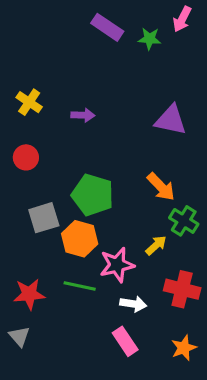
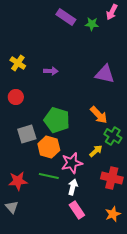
white arrow: (133, 304) -> (73, 187), moved, turned -84

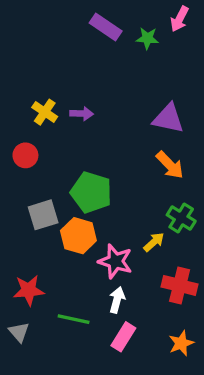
yellow cross: (18, 63) -> (45, 112), moved
orange arrow: (99, 115) -> (170, 165), moved
pink star: (72, 163) -> (115, 261), turned 30
green line: (49, 176) -> (74, 319), moved
pink rectangle: (77, 210) -> (123, 337), turned 66

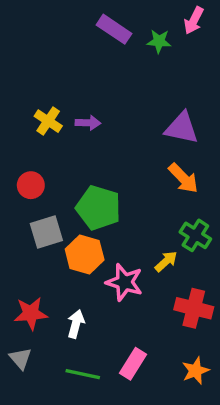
red circle: (25, 155) -> (31, 185), moved
white arrow: (117, 300) -> (76, 324), moved
green line: (74, 319) -> (83, 374), moved

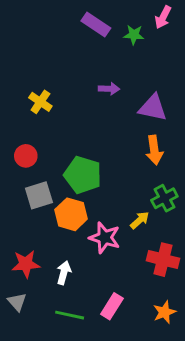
purple arrow: (88, 123) -> (109, 89), moved
orange arrow: (183, 178) -> (154, 150), turned 36
green cross: (195, 235) -> (164, 198), turned 30

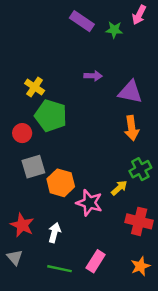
green pentagon: (83, 175) -> (51, 116), moved
red star: (26, 264) -> (22, 225), turned 30

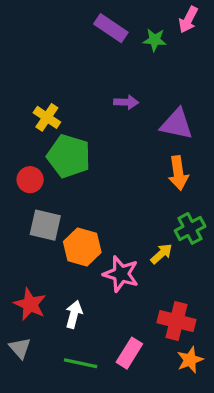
gray square: (33, 167) -> (45, 225), turned 30
red cross: (139, 221) -> (177, 321), moved

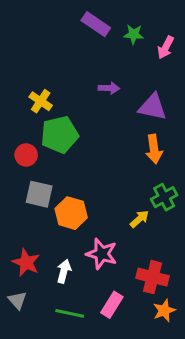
pink arrow: (188, 20) -> (166, 47), moved
green pentagon: (69, 156) -> (60, 135), turned -30
pink star: (121, 274) -> (102, 254), moved

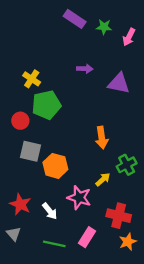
orange arrow: (154, 149) -> (102, 138), moved
green cross: (164, 197) -> (127, 165), moved
yellow arrow: (139, 219) -> (103, 179), moved
white arrow: (64, 271) -> (50, 211), turned 126

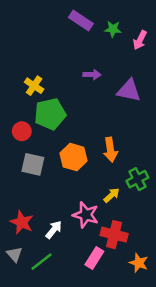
orange hexagon: (55, 166) -> (73, 157), moved
white arrow: (50, 211) -> (54, 230), turned -102
red cross: (119, 216) -> (114, 235), moved
orange star: (128, 242) -> (139, 263), turned -30
green line: (54, 244) -> (41, 262), moved, turned -50

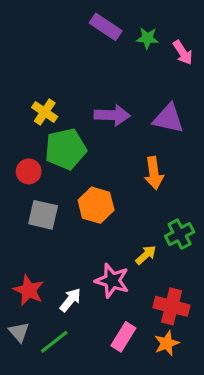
pink arrow: (140, 40) -> (183, 53), turned -60
purple arrow: (92, 75) -> (112, 115), moved, size x1.5
orange arrow: (110, 150) -> (154, 173), moved
red cross: (114, 235) -> (172, 306), moved
orange star: (139, 263) -> (167, 343), moved, turned 30

